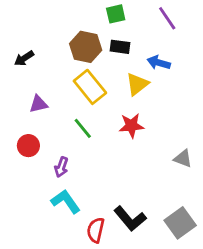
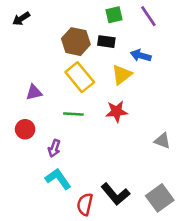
green square: (116, 14) -> (114, 15), moved
black arrow: (24, 58) -> (21, 19), moved
green line: (83, 128) -> (73, 114), turned -48

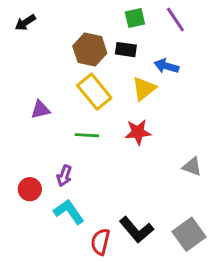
red circle: (25, 129) -> (30, 189), moved

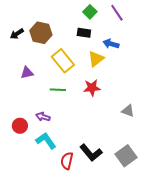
green square: (135, 18) -> (90, 12), turned -32
black arrow: (25, 23) -> (17, 34), moved
brown hexagon: (90, 50) -> (41, 33), moved
purple arrow: (64, 176) -> (43, 117), turned 88

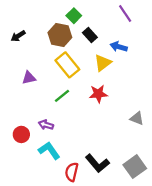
green square: (90, 12) -> (74, 16), moved
brown hexagon: (41, 33) -> (60, 35), moved
black rectangle: (84, 33) -> (90, 35), turned 40
green line: (58, 90) -> (62, 96), turned -42

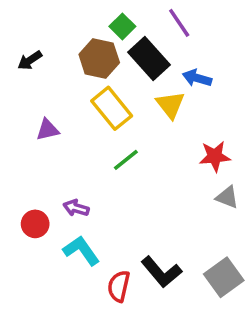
purple line: (125, 14) -> (179, 23), moved
black rectangle: (90, 35) -> (149, 59), size x1.6
yellow triangle: (103, 63) -> (170, 105), turned -30
red star: (98, 94) -> (215, 156), moved
green line: (62, 96) -> (126, 160), moved

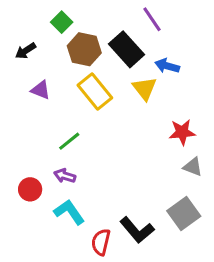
green square: (122, 26) -> (62, 22), moved
purple triangle: (48, 130) -> (41, 90), moved, turned 35
green line: (126, 160) -> (69, 141), moved
gray square: (224, 277) -> (184, 213), moved

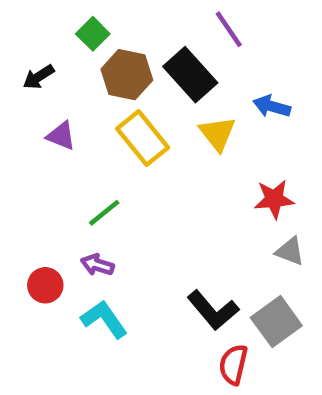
blue arrow: (167, 66) -> (272, 106), moved
black L-shape: (137, 230) -> (213, 310), moved
red semicircle: (101, 242) -> (233, 365), moved

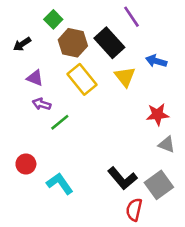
purple arrow: (97, 265) -> (42, 104), moved

